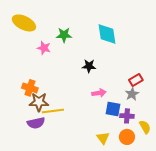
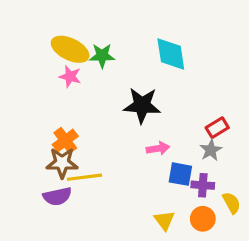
yellow ellipse: (24, 23) -> (70, 49), moved
black star: (89, 66) -> (142, 105), size x1.6
orange cross: (30, 88) -> (65, 140), moved, turned 35

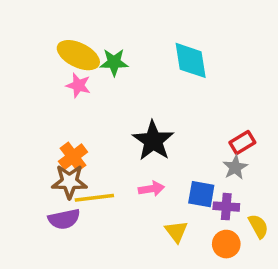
black star: (142, 105) -> (153, 141), moved, turned 30
pink arrow: (158, 148) -> (151, 189), moved
yellow triangle: (164, 220) -> (176, 232), moved

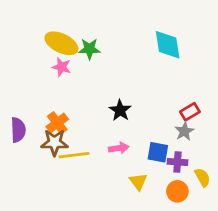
cyan diamond: (191, 60) -> (168, 45), moved
black star: (153, 141) -> (120, 110), size x0.7
purple semicircle: (64, 219) -> (18, 130), moved, turned -80

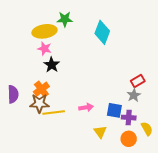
yellow ellipse: (61, 43) -> (44, 31), turned -35
cyan diamond: (168, 45) -> (102, 32), moved, turned 30
green star: (89, 49) -> (65, 19), moved
black star: (120, 110) -> (52, 65), moved

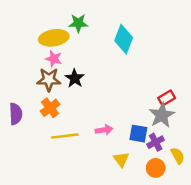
black star: (52, 65) -> (75, 78), moved
gray star: (134, 95) -> (162, 115), size x1.5
brown star: (39, 103) -> (49, 80), moved
purple cross: (129, 118) -> (156, 142), turned -32

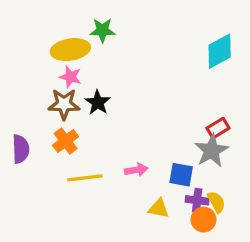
cyan diamond: (124, 39) -> (220, 51), moved, turned 40
purple cross: (156, 142) -> (197, 200), moved, turned 35
yellow semicircle: (178, 156) -> (216, 202), moved
yellow triangle: (121, 159) -> (159, 208), turned -42

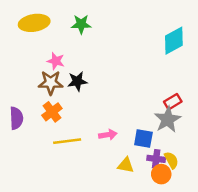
yellow ellipse: (70, 50) -> (34, 23), moved
black star: (98, 102) -> (77, 81), turned 30

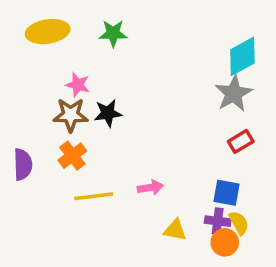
gray star: (168, 119) -> (234, 94), moved
blue square: (143, 139) -> (226, 193), moved

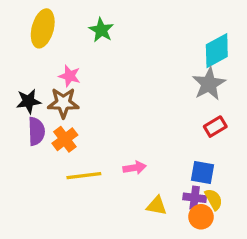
yellow ellipse: (48, 32) -> (43, 28), turned -66
green star: (113, 33) -> (101, 30), turned 30
black star: (108, 113) -> (28, 101), moved
purple semicircle: (23, 164) -> (36, 131), moved

